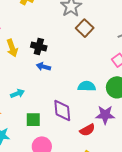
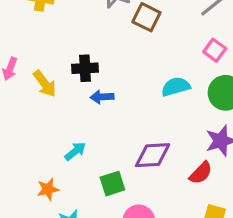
cyan semicircle: (87, 86) -> (176, 87), moved
purple diamond: (62, 110) -> (153, 155), turned -70

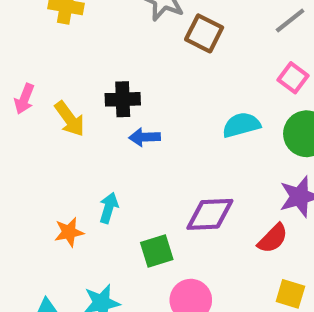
cyan arrow: (75, 151) -> (109, 208), turned -35
orange star: (48, 189) -> (69, 232), moved

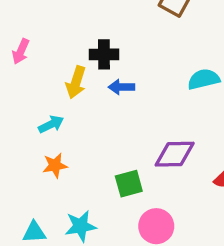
yellow arrow: (70, 119) -> (76, 82), moved, turned 52
cyan arrow: (109, 208) -> (51, 124), moved, turned 45

